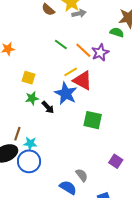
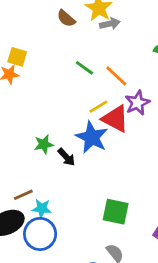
purple star: (100, 52) -> (137, 103), moved
yellow square: (28, 78) -> (17, 57), moved
green square: (93, 120) -> (116, 212), moved
brown line: (17, 134) -> (23, 195), turned 48

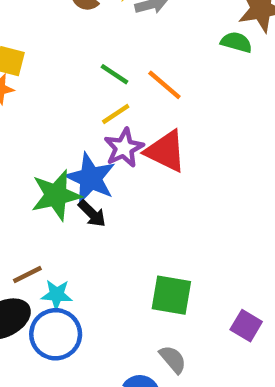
purple star: (137, 103) -> (124, 148), moved
yellow line: (98, 107) -> (116, 114), moved
blue star: (92, 137) -> (91, 178), moved
green star: (44, 144) -> (56, 195), size x1.6

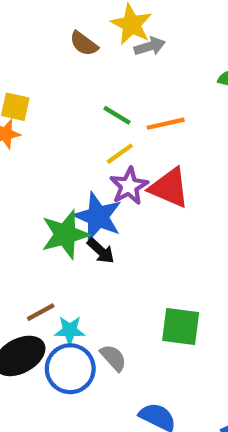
orange line: (164, 85) -> (166, 124), turned -51
gray semicircle: (173, 359) -> (113, 358), moved

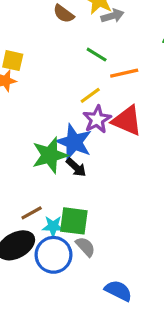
green line: (117, 115) -> (97, 55), moved
green square: (181, 327) -> (74, 221), moved

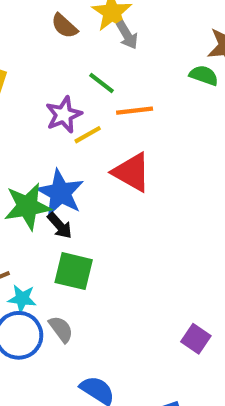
gray arrow: (112, 16) -> (127, 35), turned 70
purple star: (97, 119) -> (64, 115), moved
green square: (74, 221) -> (74, 271), moved

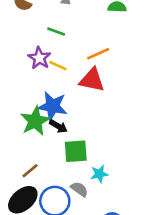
orange line: (135, 111) -> (98, 54), moved
yellow line: (88, 135) -> (58, 66), turned 72
cyan star: (22, 299) -> (99, 174), moved

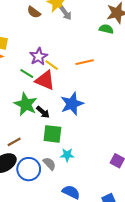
green line: (56, 31) -> (27, 74), moved
red triangle: (92, 80) -> (45, 80), moved
blue star: (53, 106) -> (72, 104), moved, turned 30
green star: (35, 121) -> (26, 104), turned -30

